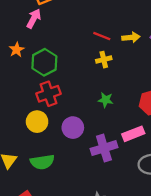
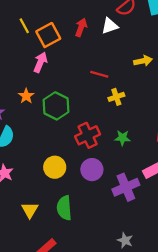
red line: (102, 36) -> (99, 74), moved
yellow arrow: (131, 37) -> (143, 61), moved
red cross: (49, 94) -> (88, 135), moved
green semicircle: (42, 162) -> (64, 208), turned 100

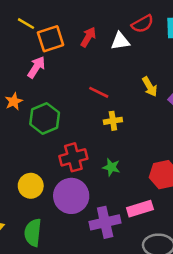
yellow line: (24, 26) -> (26, 24), turned -42
yellow arrow: (143, 61) -> (150, 87), turned 60
purple circle: (92, 170) -> (71, 196), size x1.4

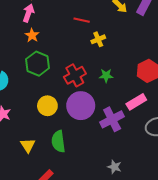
orange star: (14, 101) -> (32, 35), moved
green hexagon: (45, 118) -> (38, 64), moved

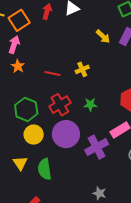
red line: (82, 20) -> (53, 73), moved
green hexagon: (38, 64) -> (26, 109), moved
yellow triangle: (28, 145) -> (20, 163), moved

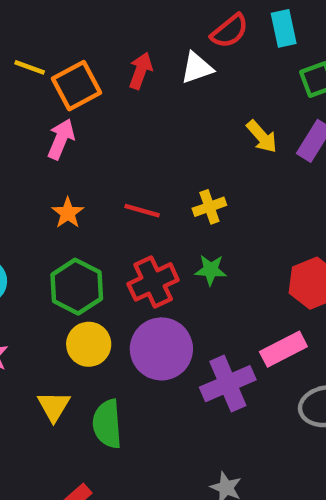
orange star: (18, 66) -> (68, 213), moved
green star: (90, 105) -> (211, 270), moved

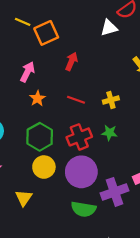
red arrow: (141, 71) -> (71, 61), moved
pink arrow: (61, 139) -> (27, 72), moved
green semicircle: (107, 424) -> (83, 209), moved, turned -80

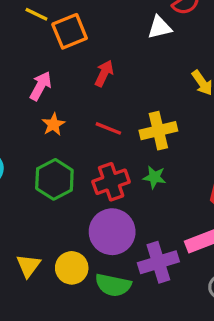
yellow cross: (111, 100) -> (158, 131), size x1.5
yellow circle: (44, 167) -> (72, 268), moved

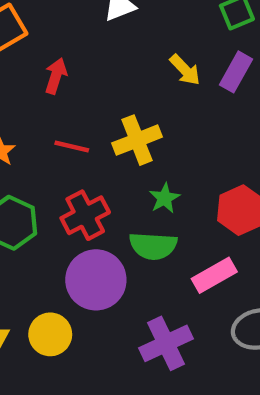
green star: (154, 177) -> (164, 198), moved, turned -30
purple cross: (158, 262) -> (166, 343), moved
green semicircle: (113, 285) -> (153, 246), moved

